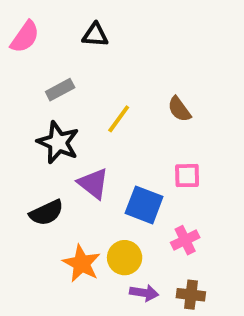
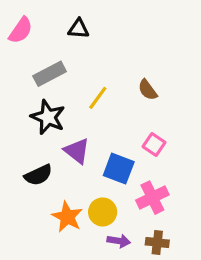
gray rectangle: (60, 90) -> (50, 74), size x1.4
pink square: (187, 176) -> (154, 144), turned 35
pink cross: (185, 240) -> (152, 198), size x1.4

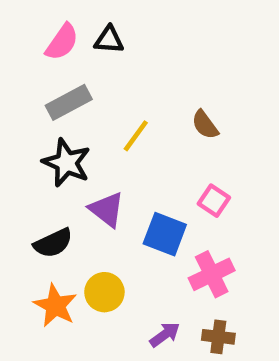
pink semicircle: (21, 30) -> (62, 42), moved
yellow circle: (103, 212) -> (104, 292), moved
orange star: (67, 217) -> (55, 306), moved
purple arrow: (119, 241) -> (165, 335), turned -45

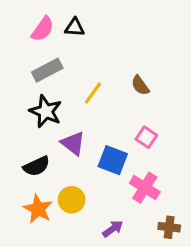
pink cross: (212, 274) -> (145, 188), turned -32
brown cross: (218, 337) -> (169, 227), moved

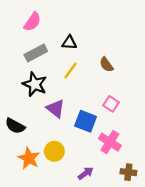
black triangle: (75, 27) -> (69, 43), moved
black semicircle: (36, 166) -> (15, 126), moved, turned 54

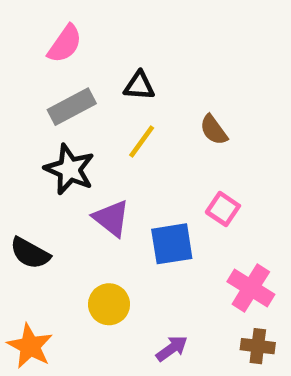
blue square: (86, 121) -> (172, 244), turned -30
pink cross: (110, 142) -> (251, 288), moved
orange star: (29, 158) -> (30, 346), moved

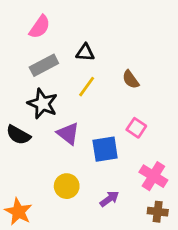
black semicircle: (30, 253) -> (18, 135), moved
purple arrow: (172, 348) -> (109, 199), moved

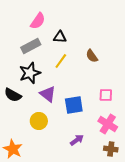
pink semicircle: (40, 27) -> (38, 21), moved
black star: (43, 104) -> (30, 73), turned 30
pink square: (136, 128) -> (106, 95), moved, turned -32
yellow circle: (67, 186) -> (39, 121), moved

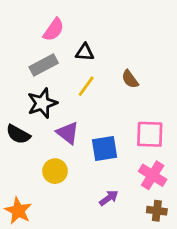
pink square: (106, 95) -> (150, 134), size x1.5

